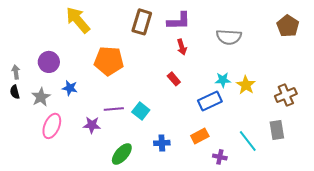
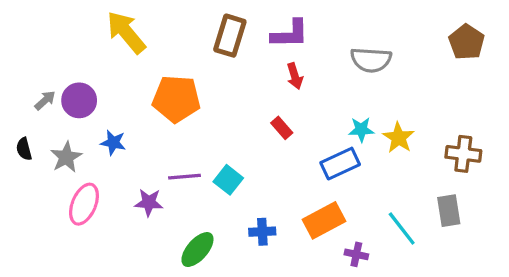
gray arrow: (16, 72) -> (45, 100), moved, turned 56
brown cross: (286, 95) -> (463, 154), turned 30
orange rectangle: (200, 136) -> (324, 220), size x1.4

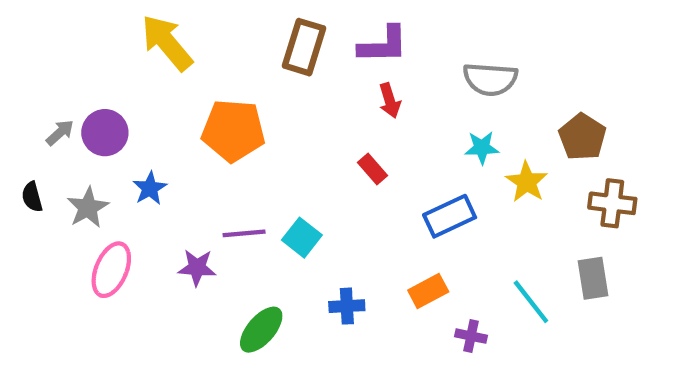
brown pentagon: (467, 42) -> (582, 137), moved
cyan star: (361, 130) -> (482, 148), moved
blue star: (113, 143) -> (150, 188), turned 30
orange rectangle: (324, 220) -> (428, 291), size x0.7

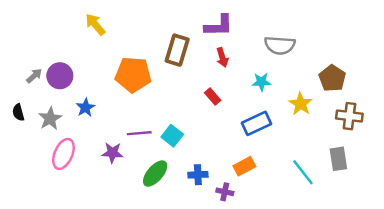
yellow arrow: (167, 43) -> (95, 24), size x0.7
brown rectangle: (304, 47) -> (177, 50), moved
cyan star: (482, 148) -> (261, 82), moved
green ellipse: (261, 330) -> (155, 174), moved
purple cross: (471, 336) -> (225, 192), moved

